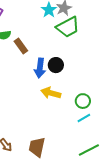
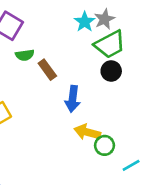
black circle: (56, 65) -> (111, 71), moved
green circle: (83, 101) -> (105, 145), moved

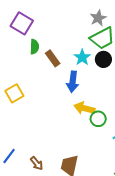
cyan star: (85, 22) -> (82, 57), moved
green semicircle: (25, 55) -> (34, 47), turned -80

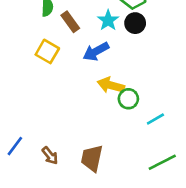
blue arrow: (73, 82) -> (96, 51), turned 54
yellow square: (14, 93) -> (47, 51), moved, turned -30

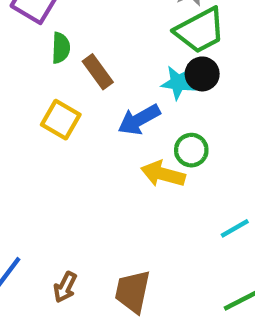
cyan star: (108, 20) -> (178, 83), moved, turned -30
green circle: (128, 99) -> (191, 150), moved
brown arrow: (50, 156) -> (65, 287), turned 66

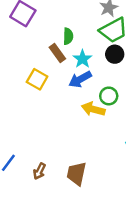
green semicircle: (61, 48) -> (68, 36), moved
cyan star: (178, 83) -> (82, 59), moved, turned 30

